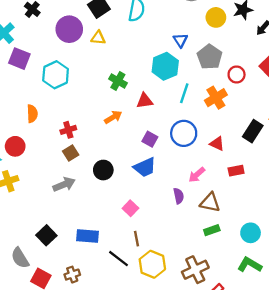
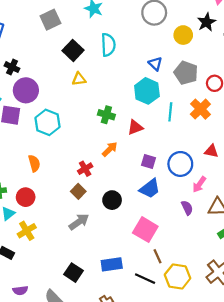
purple circle: (69, 29) -> (26, 90), moved
red cross: (68, 130) -> (85, 169), moved
blue circle: (184, 133) -> (180, 164), moved
pink square: (130, 208) -> (145, 230), size x1.6

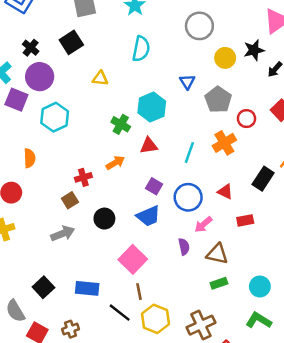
black square: (73, 50) -> (71, 42), moved
cyan hexagon: (147, 91) -> (152, 107), moved
cyan line: (170, 112) -> (189, 152), moved

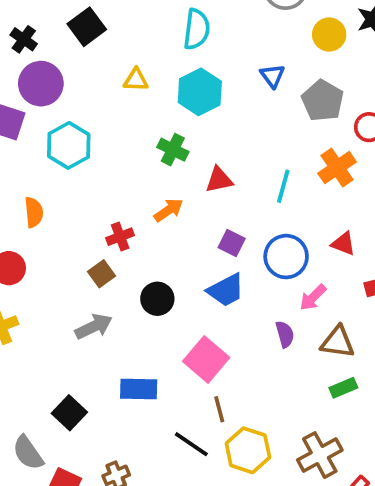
cyan hexagon: (152, 107) -> (200, 92), moved
blue rectangle: (87, 288) -> (139, 389), moved

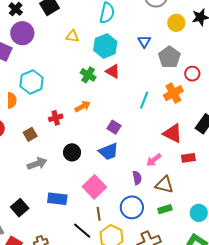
cyan hexagon: (69, 145) -> (32, 82), moved
red triangle: (219, 180) -> (113, 71), moved, turned 35
red triangle: (343, 244) -> (173, 133), size x1.5
blue circle: (286, 257) -> (132, 207), moved
brown square: (101, 274) -> (30, 134), moved

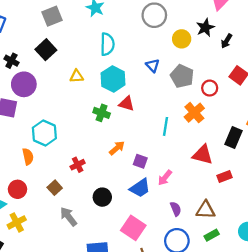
orange arrow: (83, 106) -> (117, 148), moved
pink arrow: (154, 160) -> (165, 178), moved
gray arrow: (37, 164) -> (68, 217), turned -96

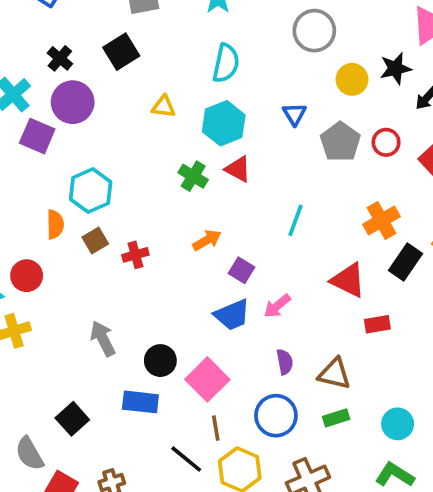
red circle: (210, 88) -> (386, 142), moved
orange cross: (194, 113) -> (382, 220), moved
brown square: (55, 188) -> (95, 241), moved
black circle: (102, 197) -> (160, 361), moved

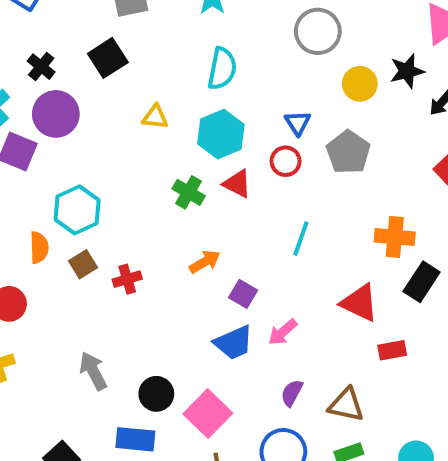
red circle: (386, 142) -> (286, 161), moved
orange cross: (382, 220) -> (395, 237), turned 36
purple semicircle: (285, 362) -> (292, 393), turned -140

